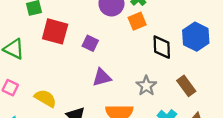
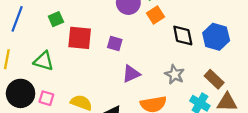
blue hexagon: (196, 37) -> (216, 37), moved
brown rectangle: (186, 86) -> (214, 79), moved

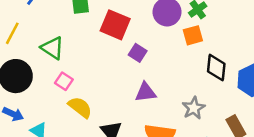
red square: (80, 38) -> (115, 25), moved
pink square: (46, 98) -> (64, 81), moved

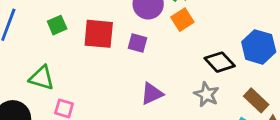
purple square: (138, 53) -> (138, 43), moved
black diamond: (216, 68) -> (220, 62), moved, turned -32

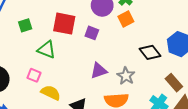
green square: (57, 25) -> (25, 25), moved
green triangle: (42, 78) -> (47, 50), moved
gray star: (206, 94) -> (126, 76), moved

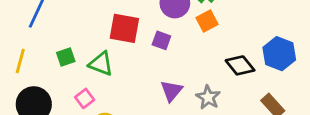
green square: (25, 25) -> (66, 57), moved
purple triangle: (99, 71) -> (171, 91), turned -30
pink square: (34, 75) -> (85, 98), turned 32

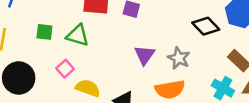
green square: (66, 57) -> (44, 32), turned 30

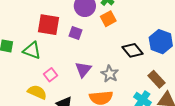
pink square: (65, 69) -> (51, 75), moved

